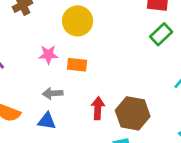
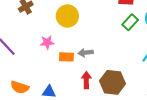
orange rectangle: (77, 65) -> (66, 57), moved
gray arrow: (53, 93) -> (86, 53), moved

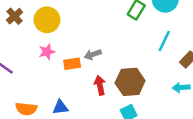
yellow circle: (67, 16) -> (47, 20), moved

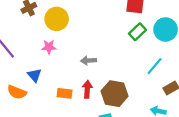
orange rectangle: (72, 64) -> (65, 93), moved
blue triangle: (60, 107) -> (34, 75), moved, turned 40

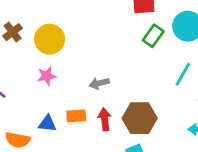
blue triangle: (34, 75) -> (47, 124), moved, turned -32
orange rectangle: (65, 93) -> (76, 116), moved

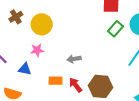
red arrow: (105, 119) -> (76, 85), turned -35
blue triangle: (47, 124) -> (25, 69), moved

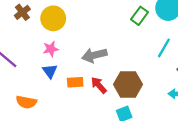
gray arrow: (74, 59) -> (94, 55), size x1.5
blue triangle: (25, 69) -> (50, 71), moved, turned 48

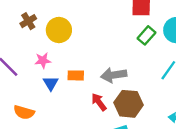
pink star: (51, 49) -> (43, 60), moved
gray arrow: (94, 55) -> (114, 75), moved
orange rectangle: (75, 82) -> (76, 75), moved

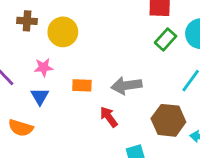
brown cross: (28, 21) -> (27, 21), turned 35
blue triangle: (51, 83) -> (40, 97), moved
brown hexagon: (129, 104) -> (168, 120), moved

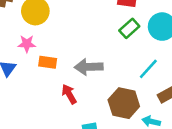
pink star: (44, 67) -> (27, 44), moved

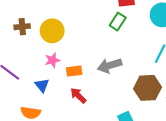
green rectangle: (129, 28) -> (118, 22), moved
red arrow: (69, 94) -> (78, 95), moved

